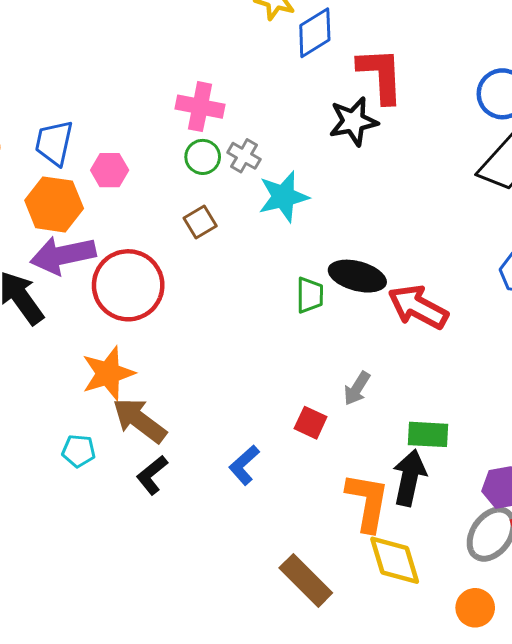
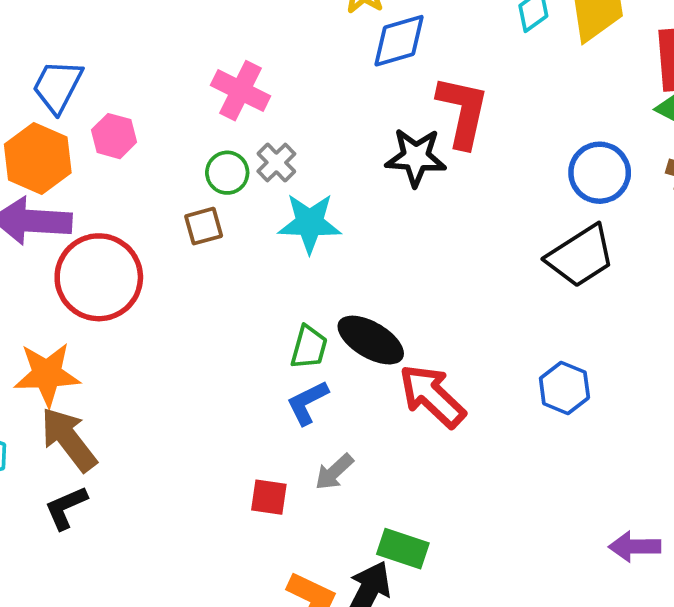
green circle: (203, 157) -> (227, 173), moved
red square: (311, 423) -> (269, 497), turned -32
blue L-shape: (244, 465) -> (307, 403), moved

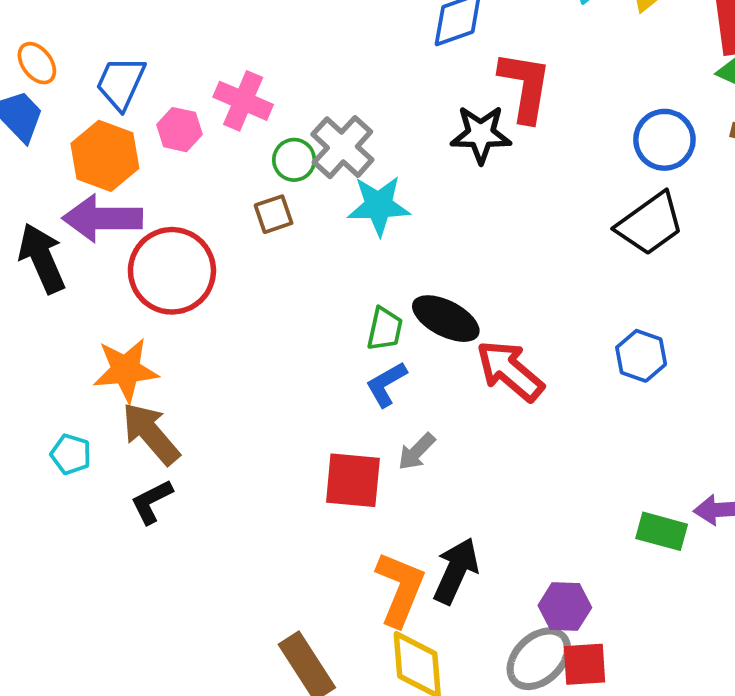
pink cross: (241, 91) -> (243, 101), moved
gray cross: (276, 163) -> (342, 147), size x1.6
red square: (269, 497) -> (353, 480), size x1.6
green rectangle: (403, 549) -> (662, 531), moved

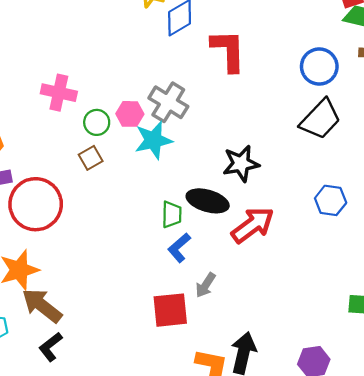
pink hexagon: (179, 130) -> (130, 114), moved
black star: (481, 134) -> (241, 164), moved
gray cross: (342, 147) -> (168, 102), moved
red arrow: (510, 371) -> (253, 225), turned 114

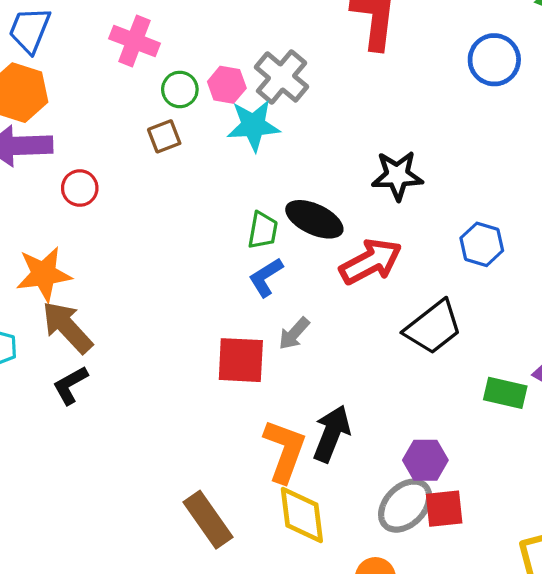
black trapezoid: (320, 119) -> (433, 327), moved
black star: (241, 164) -> (397, 176), moved
red circle: (36, 204) -> (80, 188), size x0.5

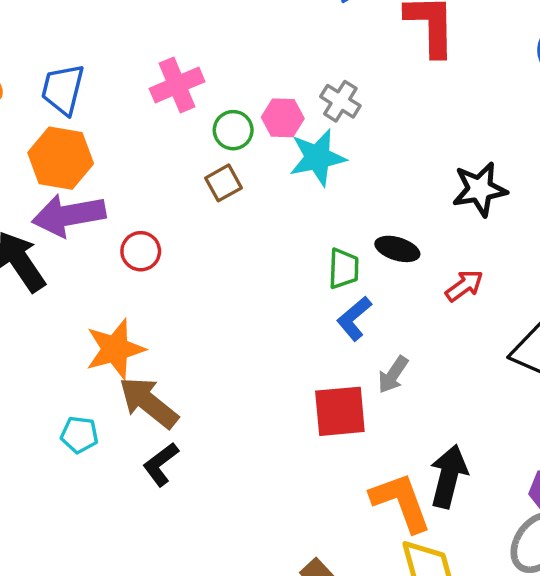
pink cross: (134, 41) -> (177, 85), turned -36
gray cross: (282, 77) -> (340, 101), size x0.7
black ellipse: (314, 219) -> (397, 249), size x0.7
red arrow: (371, 262) -> (464, 286), size x0.6
orange L-shape: (285, 451) -> (401, 502), turned -32

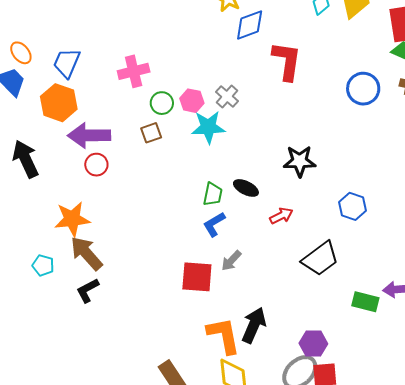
purple arrow: (69, 215) -> (89, 135), moved

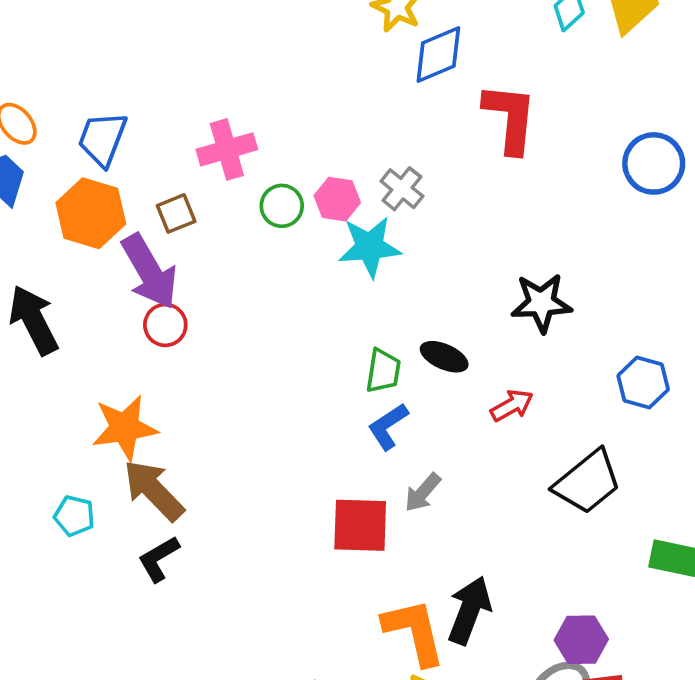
brown square: (151, 133) -> (176, 213), moved
purple arrow: (89, 135) -> (149, 271), turned -117

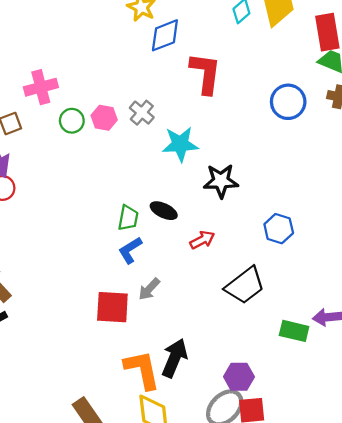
cyan star: (370, 247) -> (180, 144), moved

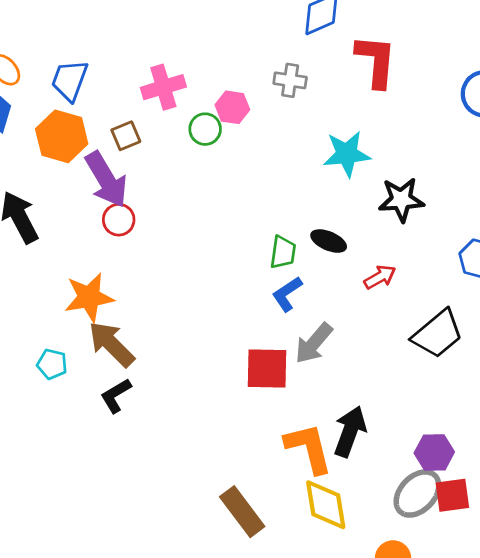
gray cross: (142, 113) -> (290, 80), moved, turned -30
pink hexagon: (104, 118) -> (232, 107), moved
gray arrow: (149, 289) -> (314, 343), size x1.4

